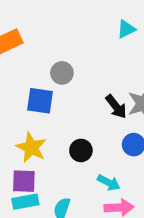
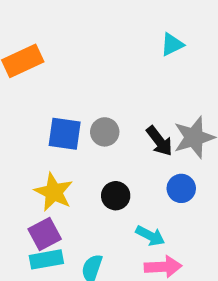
gray circle: (62, 73) -> (105, 132), moved
purple square: (24, 181) -> (45, 234), turned -30

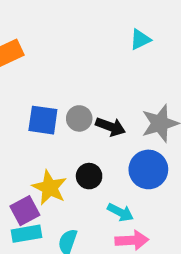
black arrow: (159, 141) -> (110, 127), moved, turned -32
blue circle: (181, 188) -> (148, 169), size x1.5
yellow star: (54, 192) -> (50, 188), moved

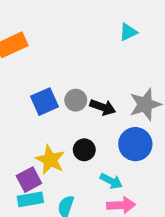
blue square: (43, 120) -> (45, 102), turned -32

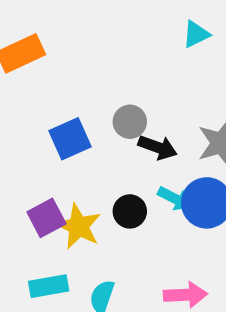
gray circle: (76, 100) -> (130, 122), moved
purple square: (29, 180) -> (46, 218), moved
cyan arrow: (111, 181) -> (175, 199), moved

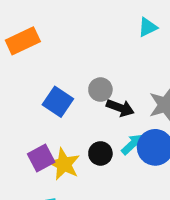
blue square: (70, 139) -> (58, 102), turned -32
cyan arrow: (175, 199) -> (132, 144), turned -70

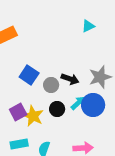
gray circle: (100, 90) -> (51, 85), moved

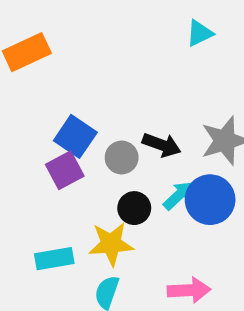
purple square: (18, 112) -> (65, 170), moved
yellow star: (33, 116) -> (111, 244), moved, turned -30
cyan rectangle: (19, 144) -> (54, 259), moved

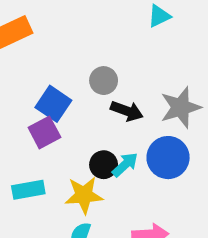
gray circle: (122, 158) -> (104, 81), moved
cyan arrow: (178, 195) -> (125, 165), moved
cyan rectangle: (54, 259) -> (28, 190), moved

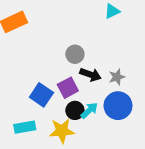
blue square: (53, 104) -> (41, 95), moved
gray star: (181, 107) -> (117, 77), moved, size x0.6
purple square: (44, 132) -> (68, 88), moved

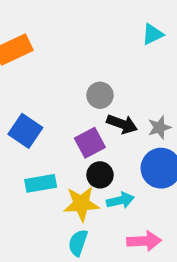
blue square: (41, 95) -> (25, 131), moved
cyan arrow: (89, 110) -> (120, 200), moved, turned 30
cyan rectangle: (25, 127) -> (41, 183), moved

